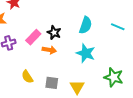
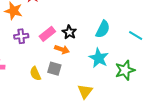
green star: (114, 77) -> (125, 70), moved, turned 30
gray square: (52, 83) -> (54, 69), moved

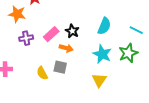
green star: (125, 70) -> (128, 53), moved
yellow triangle: (85, 91) -> (99, 80), moved

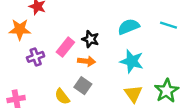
cyan semicircle: (104, 26) -> (129, 27), turned -126
green star: (128, 53) -> (167, 91), moved
gray square: (60, 67) -> (83, 86), turned 32

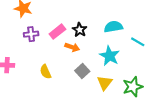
cyan line: (168, 25) -> (138, 42), moved
gray square: (83, 86) -> (82, 71), moved

